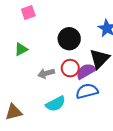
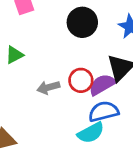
black circle: (69, 39) -> (82, 22), moved
cyan semicircle: (56, 104) -> (91, 133), moved

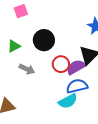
black circle: (82, 22) -> (44, 40), moved
gray arrow: (48, 87) -> (27, 69), moved, turned -140

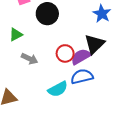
black circle: (44, 40) -> (47, 14), moved
cyan semicircle: (68, 101) -> (58, 89), moved

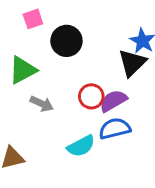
green triangle: (16, 35) -> (23, 70), size x1.5
black triangle: (94, 44) -> (132, 63), moved

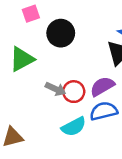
red circle: (91, 96) -> (74, 92), moved
gray arrow: (42, 104) -> (56, 89), moved

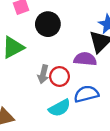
purple semicircle: (102, 86) -> (85, 59), moved, turned 35
gray arrow: (56, 89) -> (43, 74), turned 78

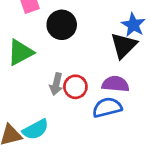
purple semicircle: (85, 59) -> (115, 84), moved
cyan semicircle: (60, 108) -> (36, 129), moved

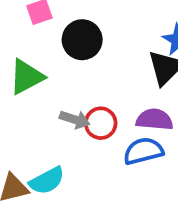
gray arrow: (56, 84) -> (75, 119), turned -85

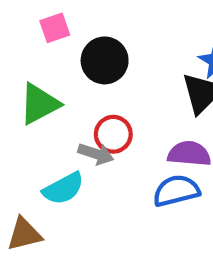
red circle: (101, 123) -> (113, 134), moved
cyan semicircle: (47, 181) -> (63, 189), moved

